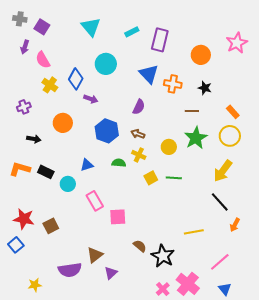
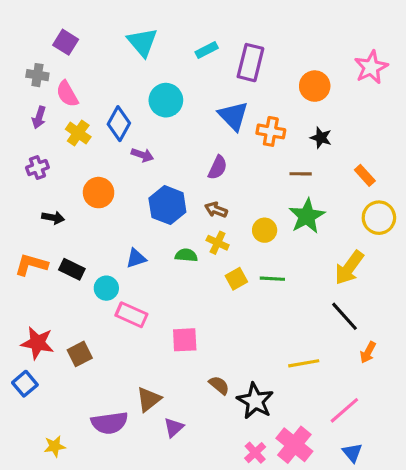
gray cross: (20, 19) -> (37, 75), moved
purple arrow: (25, 47) -> (39, 117), moved
yellow circle: (230, 136) -> (379, 218), moved
pink rectangle: (95, 201) -> (131, 315), moved, turned -36

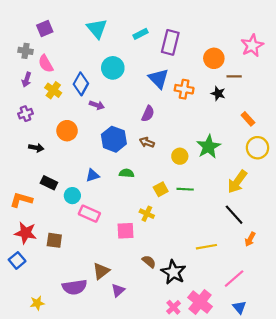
purple square: (66, 42) -> (45, 29), turned 35
brown line: (301, 174) -> (234, 76), moved
yellow cross: (218, 243) -> (147, 214), moved
orange L-shape: (31, 265) -> (21, 200), moved
brown square: (80, 354) -> (54, 240), turned 35

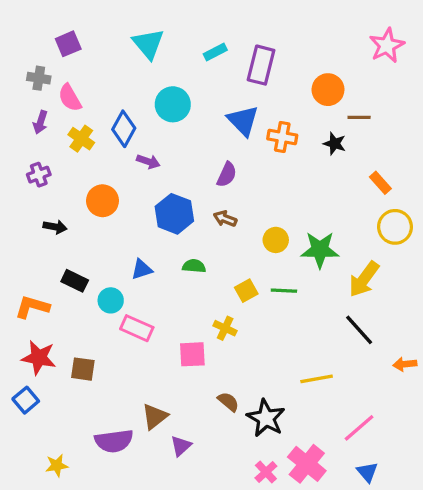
pink star: (252, 46) -> (387, 45), moved
green star: (209, 147) -> (320, 250), moved, turned 30
orange arrow: (250, 239) -> (405, 364), moved, turned 56

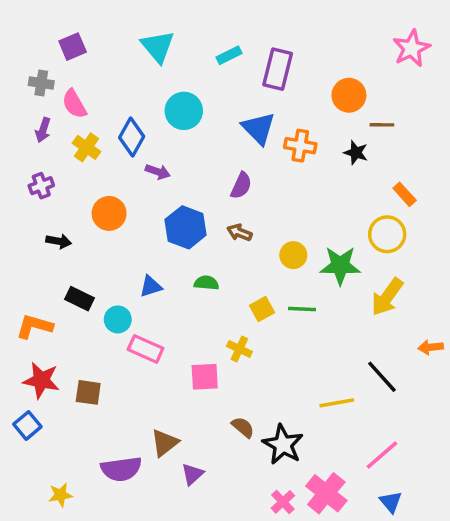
yellow circle: (395, 227) -> (387, 234), moved
black line: (359, 330) -> (382, 377), moved
orange arrow: (405, 364) -> (431, 347), moved

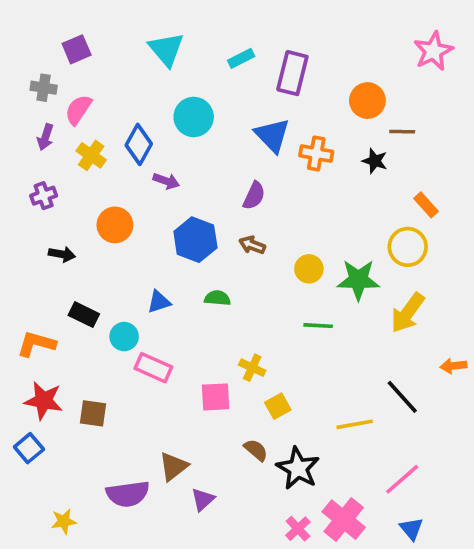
pink semicircle: (74, 104) -> (78, 110), turned 64
yellow square: (262, 309) -> (278, 406), moved

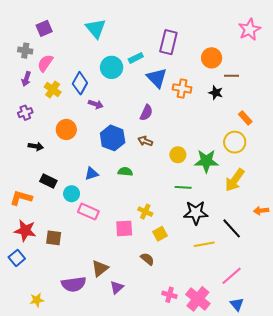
cyan rectangle: (241, 58) -> (136, 58), moved
black star: (298, 468) -> (196, 213), moved, turned -30
pink cross: (298, 529) -> (169, 295), moved, turned -32

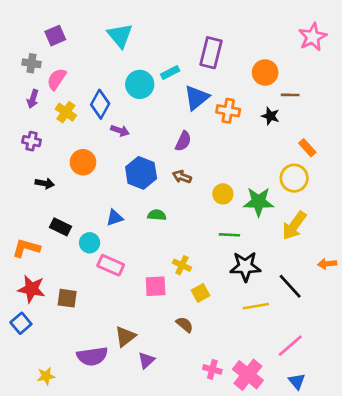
blue triangle: (157, 78) -> (196, 98), turned 35
purple cross: (25, 113) -> (31, 141), turned 32

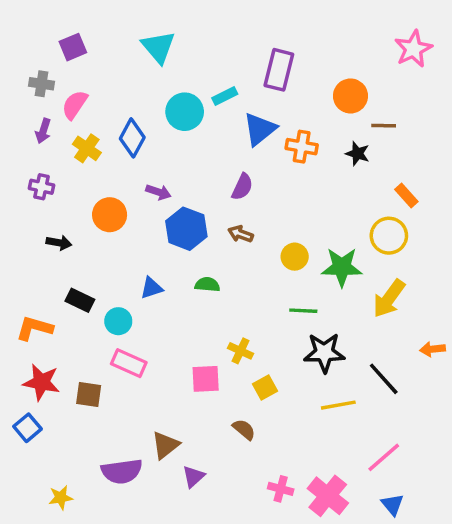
purple arrow: (120, 131) -> (158, 192), moved
pink rectangle: (111, 265) -> (129, 363), moved

